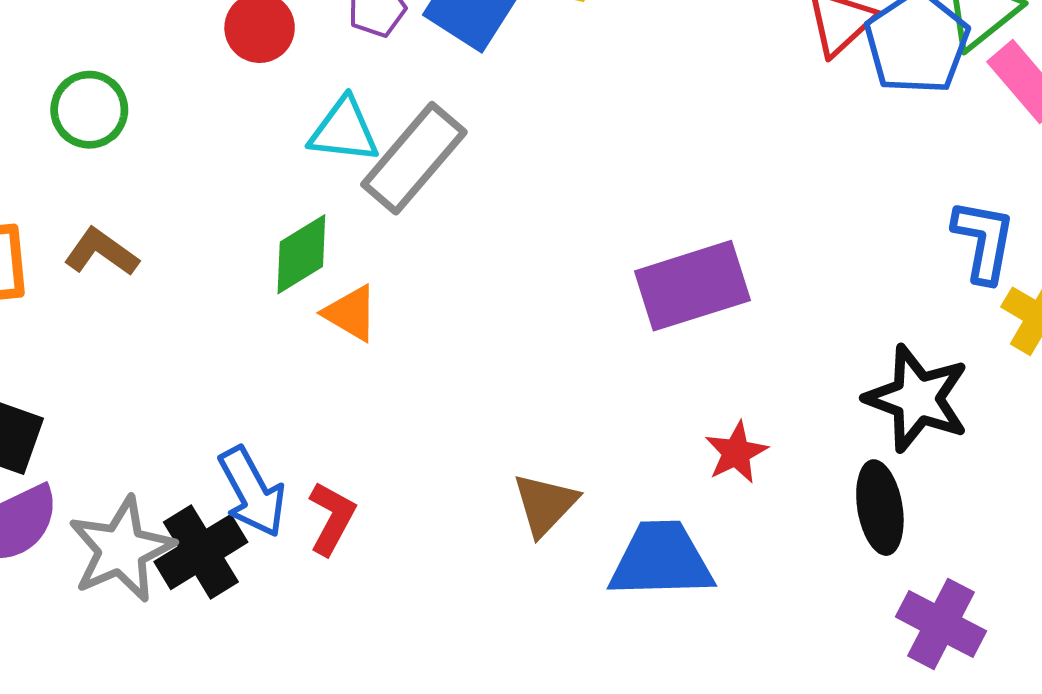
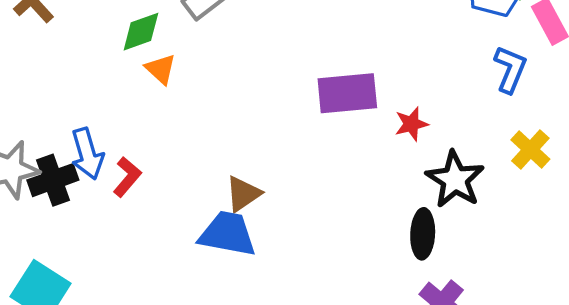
blue L-shape: (984, 241) -> (510, 69), moved
red star: (736, 452) -> (411, 124), moved
blue trapezoid: (661, 560) -> (227, 234), moved

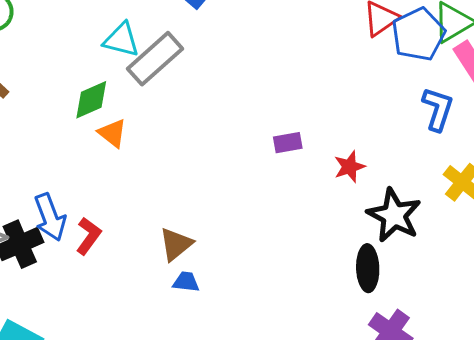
purple rectangle: (347, 93) -> (288, 143), size x0.5
brown triangle: (243, 194) -> (176, 244), moved
blue trapezoid: (227, 234) -> (186, 282), size x0.5

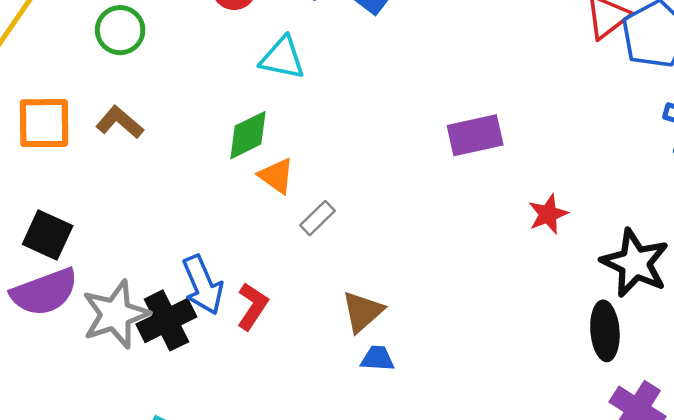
gray rectangle: (155, 59) -> (317, 218), moved, size x0.5
purple rectangle: (288, 143) -> (475, 135), moved, size x1.5
red star: (350, 167) -> (548, 214), moved

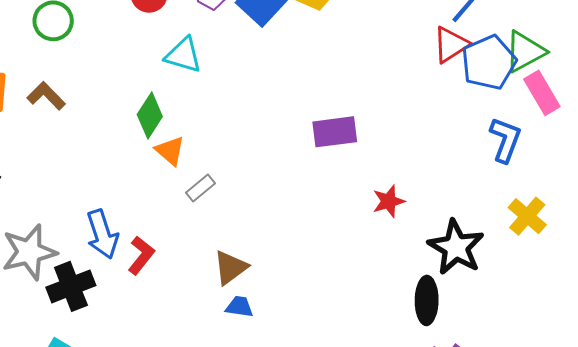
green diamond: (248, 135) -> (150, 115), turned -36
black cross: (166, 320) -> (71, 286), moved

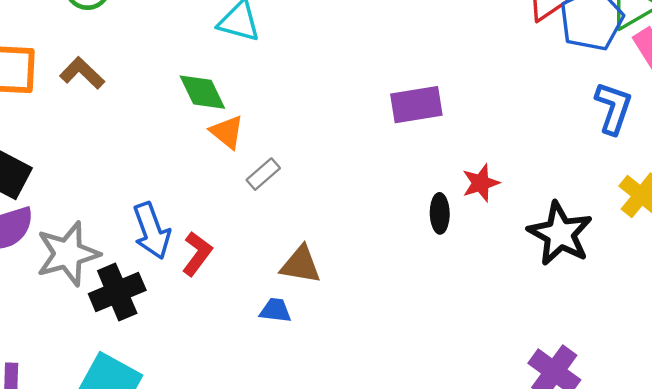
green diamond: (150, 115) -> (202, 92), turned -57
brown triangle: (231, 268) -> (301, 265), turned 48
black ellipse: (427, 300) -> (440, 213), moved, size x0.7
blue trapezoid: (239, 307) -> (275, 310), moved

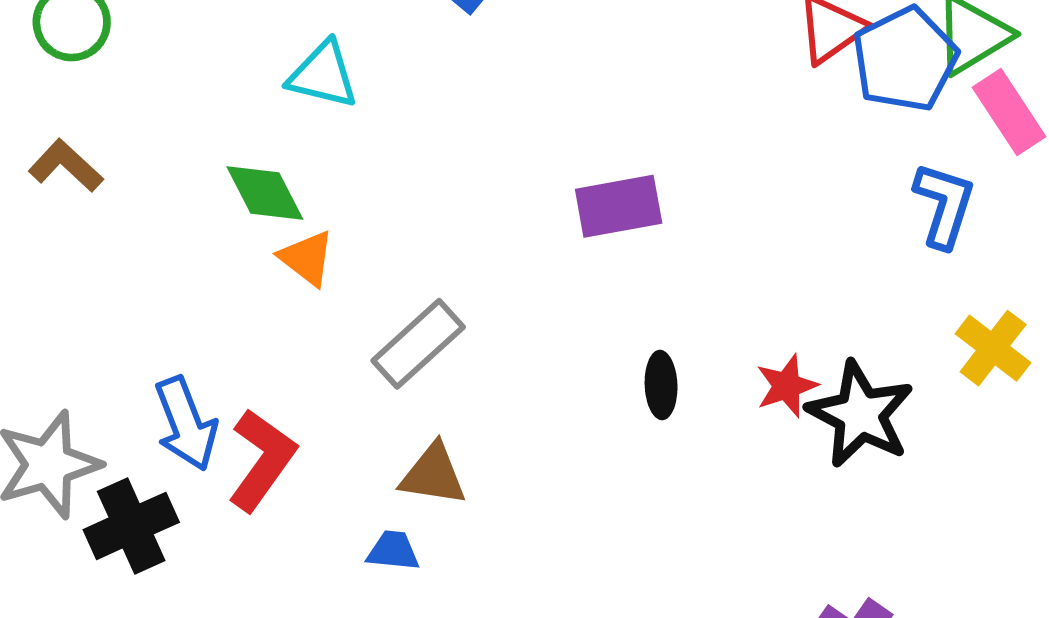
gray rectangle: (263, 174) -> (418, 344), moved, size x1.6
red star: (481, 183) -> (787, 386), moved
red L-shape: (197, 254) -> (262, 460), size x1.4

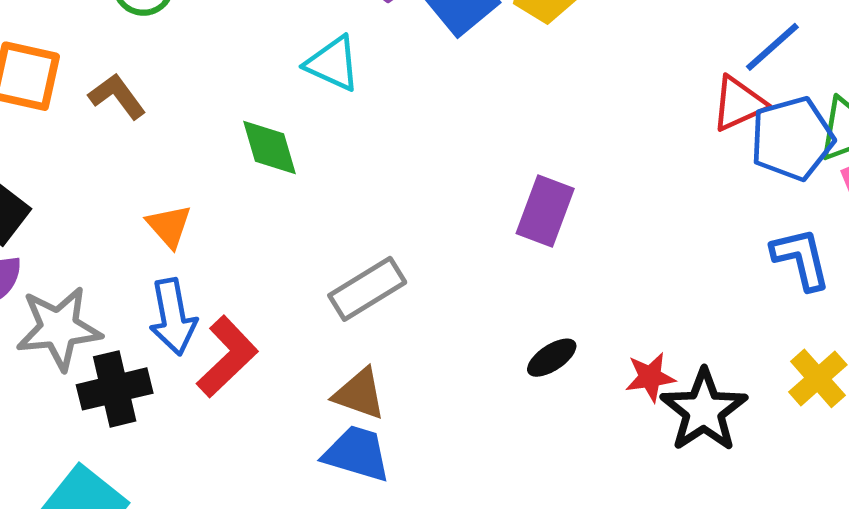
blue L-shape: (944, 205) -> (801, 259), turned -42
purple rectangle: (619, 206) -> (545, 211), turned -70
orange triangle: (307, 258) -> (169, 226), moved
black ellipse: (661, 385) -> (552, 358), turned 48
blue trapezoid: (393, 551) -> (357, 454), moved, size x1.6

